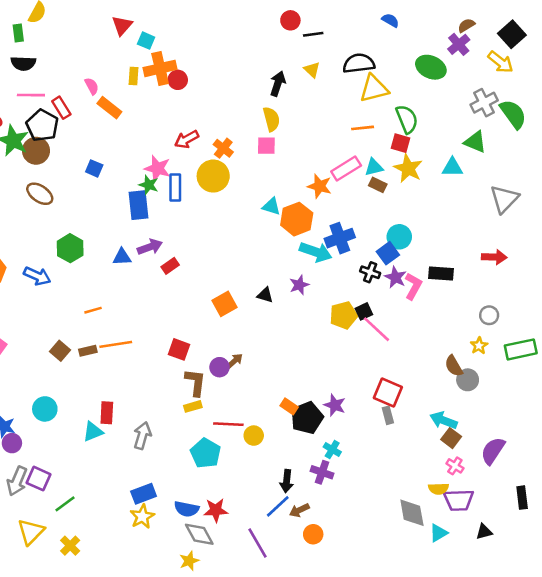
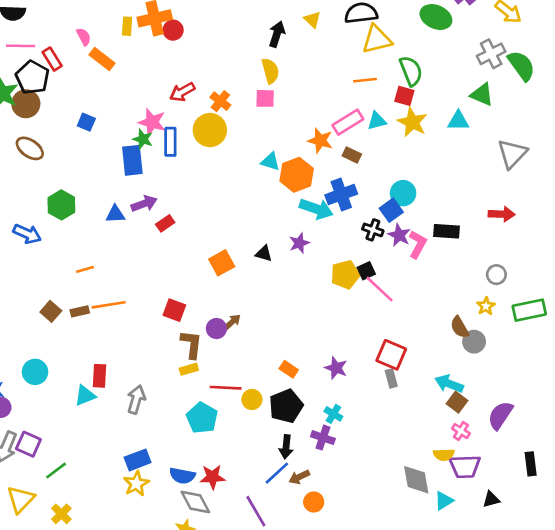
brown rectangle: (378, 185) -> (352, 155), moved
black pentagon: (307, 418) -> (286, 406), moved

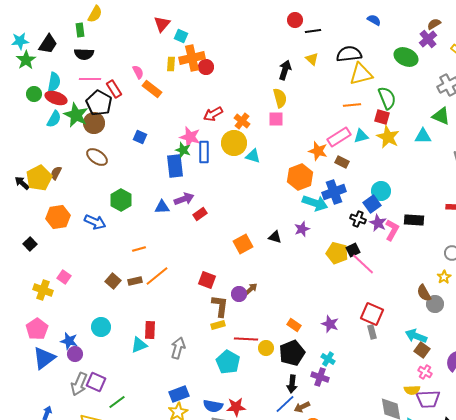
cyan triangle: (270, 162) -> (253, 156), moved
yellow pentagon: (345, 275) -> (337, 253), turned 30
orange line: (109, 305) -> (157, 276), turned -30

